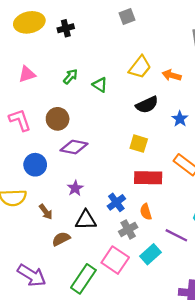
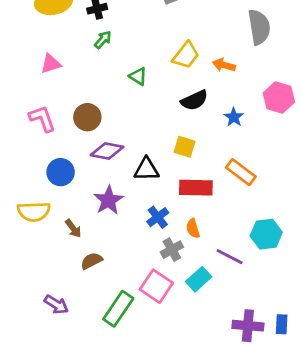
green arrow: (70, 76) -> (103, 40), moved
purple star: (75, 188) -> (108, 200), size x1.5
black triangle: (86, 220) -> (146, 169), moved
purple arrow: (32, 275) -> (56, 305), size x0.7

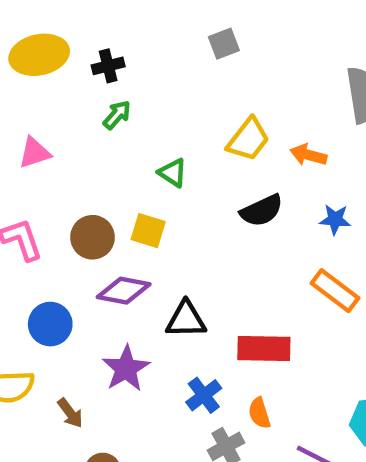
blue star: (234, 117) -> (335, 219), moved, turned -30
yellow square: (185, 147) -> (148, 231), moved
orange rectangle: (241, 172) -> (335, 291), moved

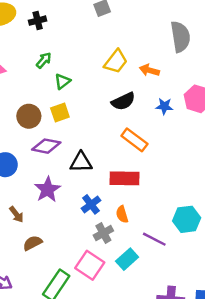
green arrow: (117, 115) -> (44, 60), moved
green triangle: (173, 173) -> (62, 81), moved, turned 49
yellow square: (148, 231) -> (60, 112), turned -36
orange rectangle: (335, 291) -> (134, 140), moved

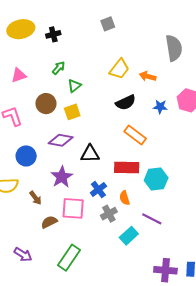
brown circle: (29, 116) -> (46, 104), moved
cyan hexagon: (187, 219) -> (156, 179), moved
pink square: (90, 265) -> (73, 208), moved, turned -30

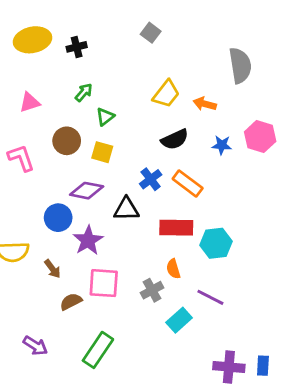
gray square: (108, 24) -> (151, 33), turned -32
yellow square: (72, 112) -> (102, 152), turned 35
blue circle: (26, 156) -> (58, 218), moved
blue cross: (98, 190) -> (151, 179), moved

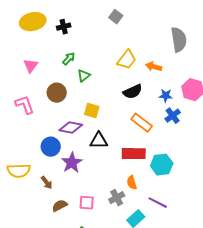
pink triangle: (30, 102) -> (31, 66), turned -35
yellow square: (102, 152) -> (92, 111), moved
blue cross: (151, 179) -> (173, 116), moved
pink square: (104, 283) -> (87, 203), moved, size x0.7

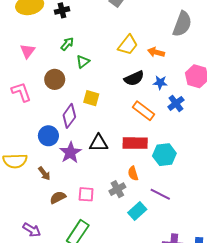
gray semicircle: (179, 40) -> (182, 24), turned 30
blue star: (166, 96) -> (160, 83), moved
purple diamond: (71, 128) -> (69, 116), turned -65
black triangle: (99, 141) -> (99, 143), moved

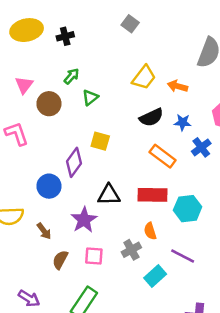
brown circle: (55, 79) -> (49, 104), moved
purple star: (70, 153) -> (84, 220), moved
brown semicircle: (58, 197) -> (60, 260), turned -35

